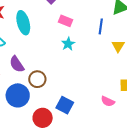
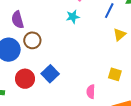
pink semicircle: (108, 101) -> (91, 92), moved, turned 48

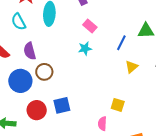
blue square: (50, 74) -> (62, 105), turned 30
yellow square: (115, 74) -> (118, 105), moved

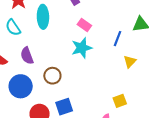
cyan star: (85, 49) -> (82, 48), size x1.5
brown circle: (44, 72) -> (52, 76), moved
yellow square: (118, 105) -> (120, 101), turned -32

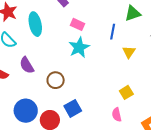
blue circle: (21, 86) -> (26, 111), moved

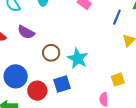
cyan star: (79, 47) -> (78, 58), moved, turned -30
purple semicircle: (27, 65) -> (26, 32), turned -42

